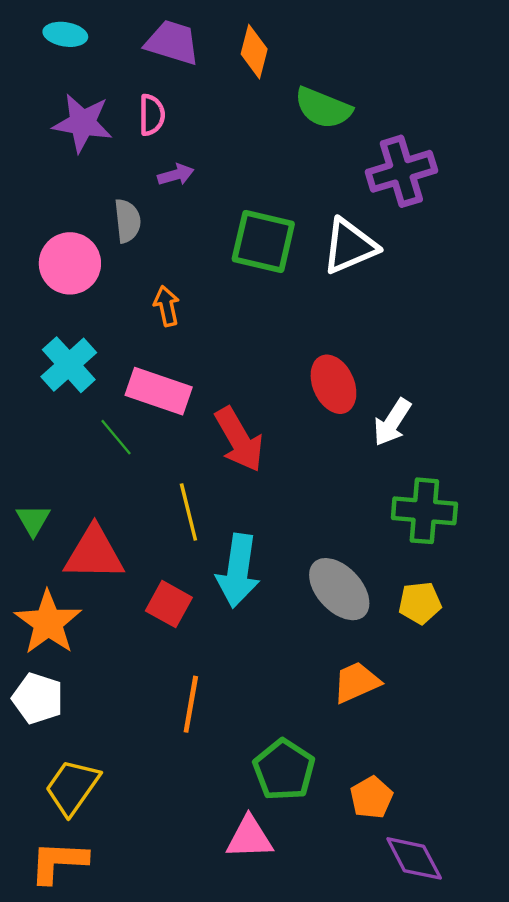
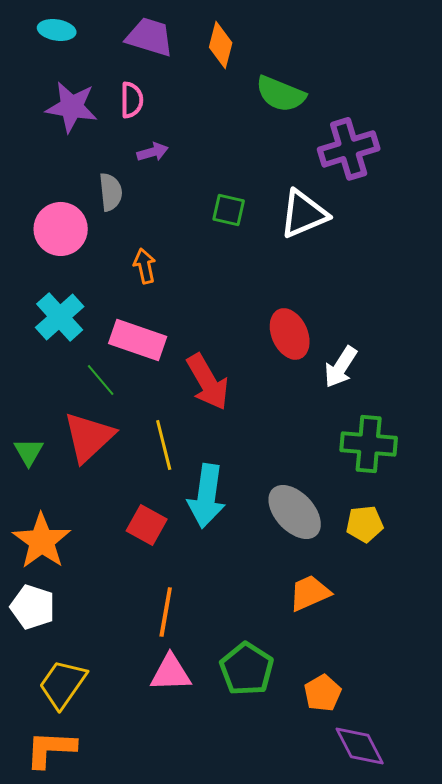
green square: (263, 242) -> (229, 210), size x0.6
red triangle: (94, 553) -> (89, 437), moved, turned -44
pink triangle: (249, 838) -> (171, 673), moved

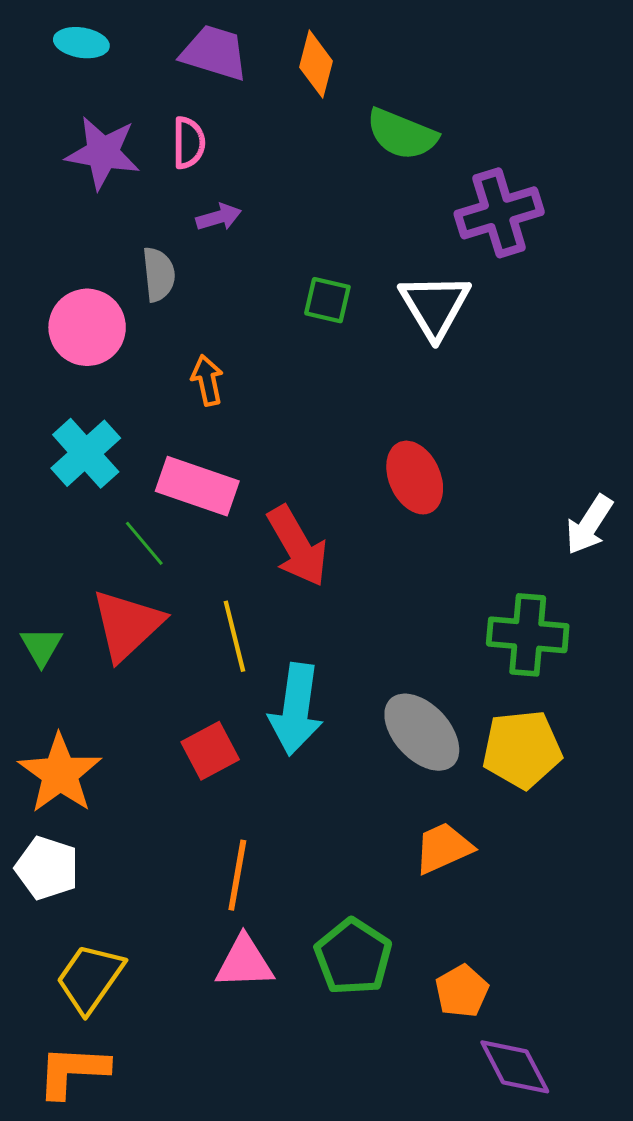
white triangle: (304, 214) -> (435, 306), turned -38
white arrow: (341, 367) -> (589, 525), moved
yellow pentagon: (365, 524) -> (522, 749), size x1.5
red square: (147, 525) -> (210, 751), turned 33

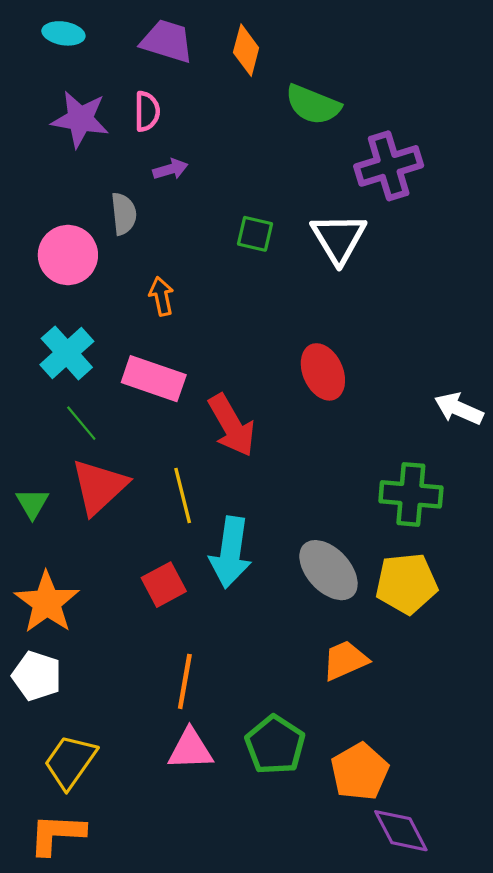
white arrow: (589, 525) -> (459, 409), turned 81
green line: (144, 543) -> (81, 423), moved
orange pentagon: (462, 991) -> (360, 772), size x1.4

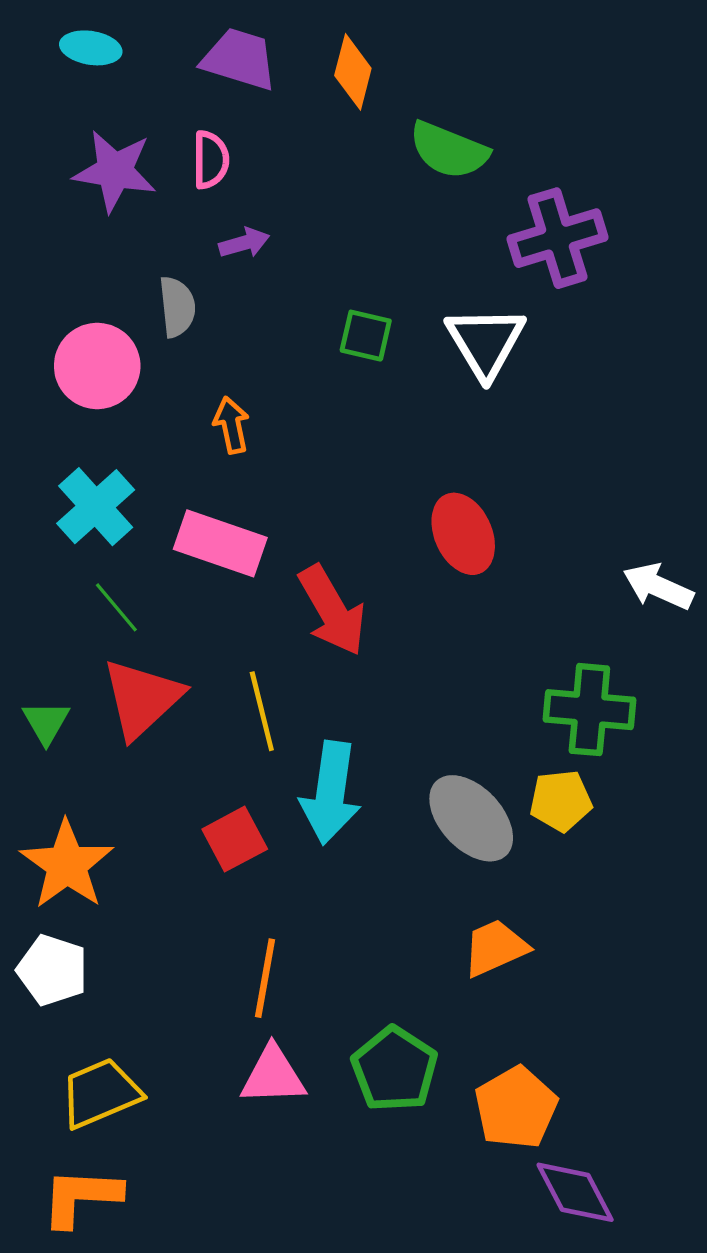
yellow pentagon: (406, 583) -> (561, 801), moved, size x0.7
yellow trapezoid: (70, 762) -> (100, 1093), turned 32

